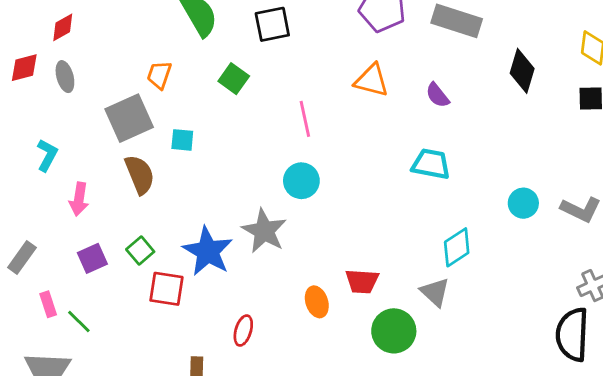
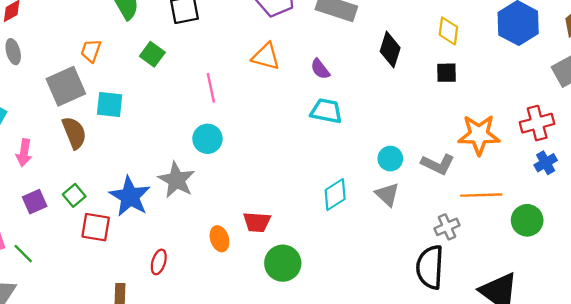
cyan square: (182, 140) -> (110, 104), size x1.4
cyan trapezoid: (431, 164) -> (326, 111), moved
gray triangle: (435, 292) -> (387, 194), moved

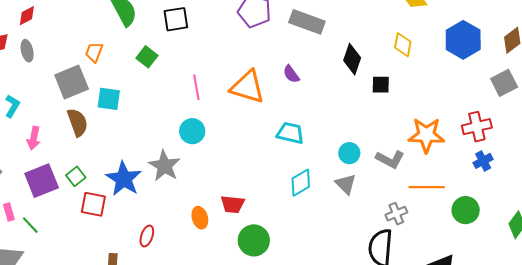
orange triangle: (266, 56) -> (248, 87), moved, size x1.4
black square: (446, 73) -> (381, 85), moved
cyan trapezoid: (326, 111) -> (290, 133), moved
purple square: (35, 202) -> (42, 181), size x1.6

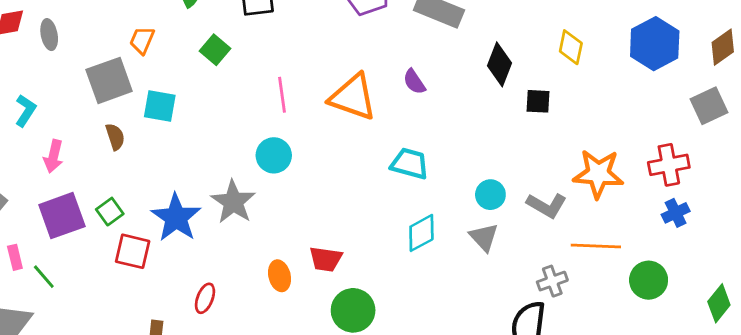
brown semicircle: (78, 122) -> (115, 137), size x0.7

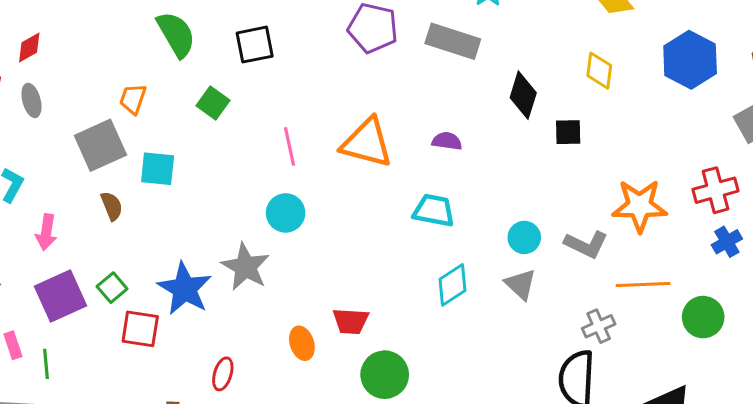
purple semicircle: (414, 82) -> (447, 141), moved, turned 136
green line: (44, 277) -> (46, 364), turned 40

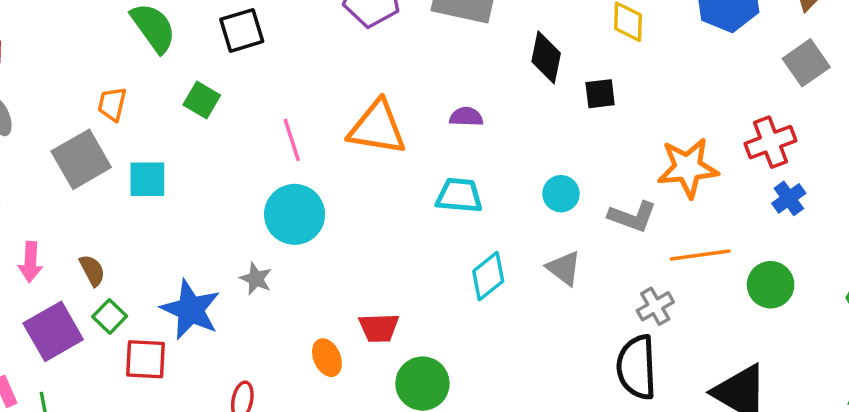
brown semicircle: (112, 206) -> (92, 270), moved
cyan circle: (286, 213) -> (295, 214), size x1.4
cyan circle: (524, 237) -> (561, 194), moved
gray star: (245, 267) -> (256, 279), size x0.6

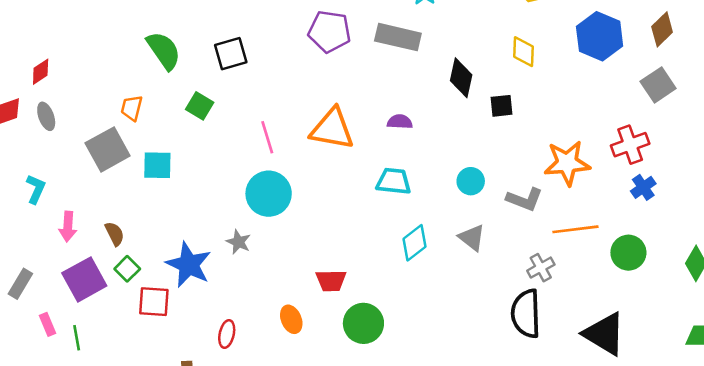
orange ellipse: (327, 358) -> (291, 319), moved

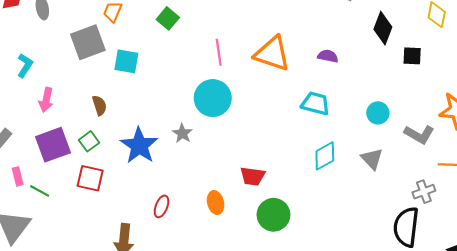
brown semicircle: (115, 234) -> (99, 105), moved
red square: (154, 302) -> (90, 178), moved
green line: (77, 338) -> (40, 191), turned -60

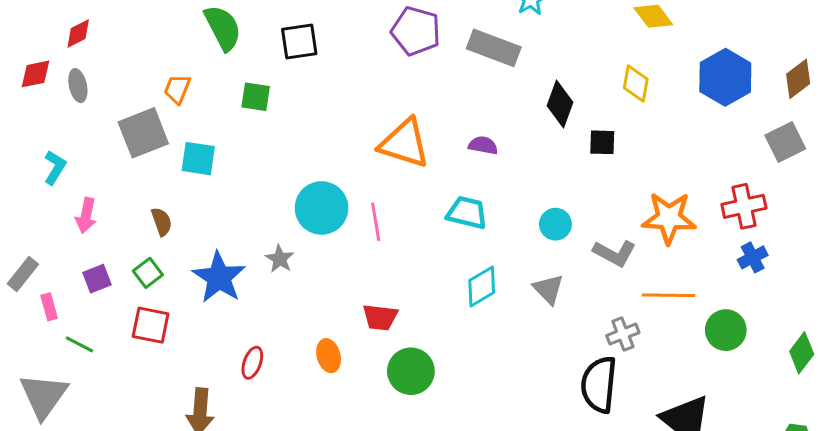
green square: (168, 18) -> (256, 97), turned -30
pink line: (219, 52) -> (376, 222), moved
purple square: (53, 145) -> (97, 279), size x0.6
pink rectangle: (18, 176) -> (49, 307), moved

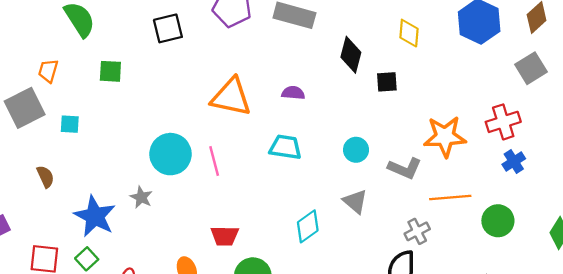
black square: (299, 42) -> (168, 28), moved
cyan square: (198, 159) -> (70, 124), size x0.7
green square: (148, 273) -> (87, 259), moved
cyan diamond: (482, 286) -> (308, 226), moved

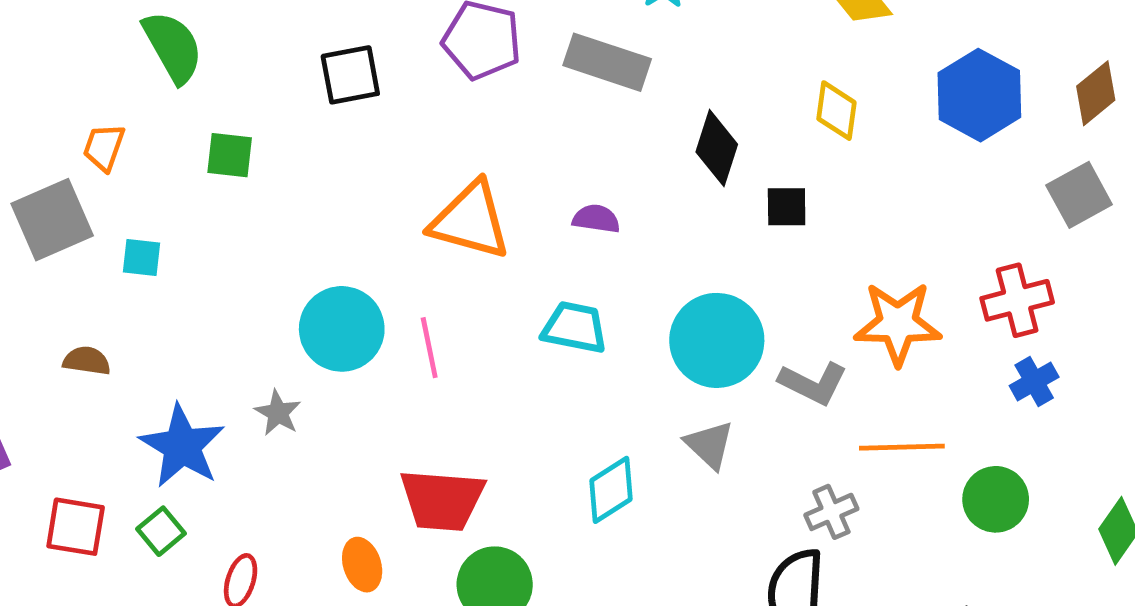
cyan circle: (356, 150) -> (717, 340), size x1.8
brown semicircle: (45, 177) -> (87, 361), turned -60
red trapezoid: (225, 236) -> (442, 500), size x1.5

